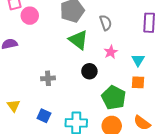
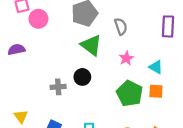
cyan triangle: (138, 60) -> (156, 67), turned -32
black circle: (89, 71) -> (82, 77), moved
green pentagon: (114, 98) -> (130, 93), moved

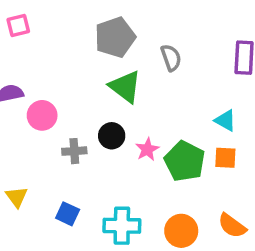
pink circle: (38, 19) -> (42, 115), moved
pink star: (126, 58) -> (147, 149), moved

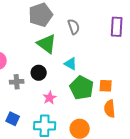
cyan triangle: (225, 120) -> (71, 64), moved
pink star: (147, 149) -> (50, 98), moved
orange semicircle: (232, 226) -> (110, 109), moved, turned 48

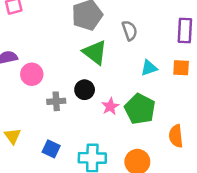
cyan triangle: (71, 64) -> (149, 68), moved, turned -48
orange square: (106, 86) -> (181, 68), moved
pink star: (50, 98) -> (110, 106), moved

